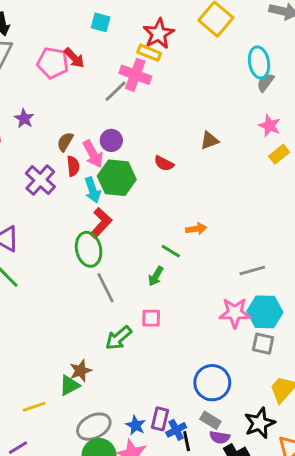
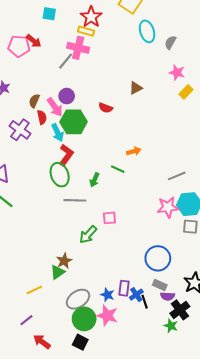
cyan ellipse: (259, 62) -> (147, 31), moved
green arrow: (156, 276) -> (95, 180), moved
gray line: (106, 288) -> (75, 200), turned -55

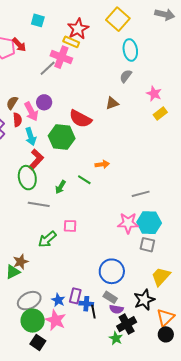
gray semicircle: (170, 42) -> (126, 76), moved
red semicircle: (106, 108) -> (80, 119), size x1.6
green hexagon: (74, 122) -> (62, 137), moved
blue cross: (136, 295) -> (86, 304), turned 32
black square: (80, 342) -> (38, 342), moved

